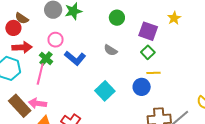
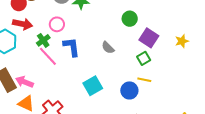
green circle: (117, 18) -> (130, 19), moved
yellow star: (174, 18) -> (182, 41), moved
blue L-shape: (75, 58) -> (72, 47), turned -150
pink line: (40, 74) -> (48, 56), moved, turned -70

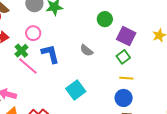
blue circle: (129, 90) -> (124, 98), moved

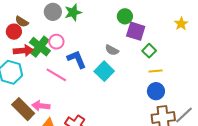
purple square: (126, 36) -> (136, 31), moved
green cross: (21, 51) -> (40, 47), moved, size x1.5
cyan square: (76, 90) -> (104, 71), moved

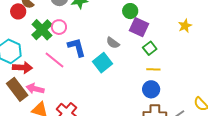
red arrow: (23, 51) -> (22, 68), moved

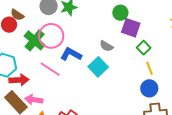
pink circle: (59, 27) -> (51, 36), size x1.6
blue L-shape: (77, 47) -> (71, 54), turned -40
yellow line: (153, 69) -> (149, 68), turned 72

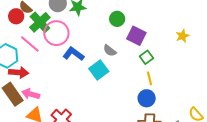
green circle: (120, 13) -> (117, 19), moved
green cross: (35, 40) -> (40, 22), moved
pink line: (50, 69) -> (30, 44), moved

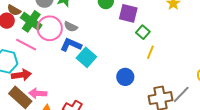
gray semicircle: (110, 51) -> (71, 27), moved
cyan square: (99, 70) -> (86, 57), moved
yellow line: (149, 78) -> (150, 52), turned 48
blue circle: (147, 98) -> (125, 77), moved

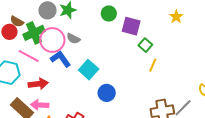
green cross: (31, 21) -> (34, 33), turned 30
blue L-shape: (71, 45) -> (61, 59), moved, turned 30
red arrow: (21, 75) -> (38, 84), moved
blue circle: (125, 77) -> (107, 93), moved

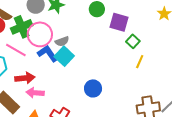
gray semicircle: (73, 39) -> (62, 41), moved, turned -48
cyan square: (89, 70) -> (64, 56), moved
pink arrow: (40, 105) -> (35, 93), moved

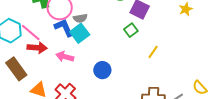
green square: (133, 41) -> (131, 30), moved
pink line: (16, 50) -> (31, 32), moved
pink arrow: (35, 93) -> (65, 57), moved

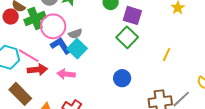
green square: (131, 30) -> (127, 37), size x1.5
yellow line: (153, 52) -> (167, 55), moved
blue circle: (102, 70) -> (122, 78), moved

